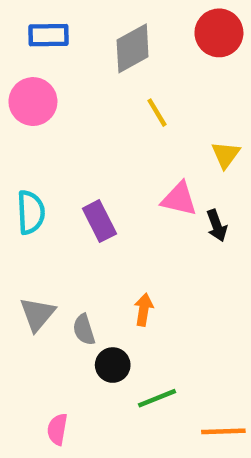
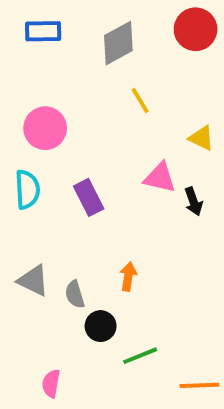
pink circle: (33, 102) -> (45, 128), moved
yellow triangle: (226, 155) -> (201, 138), turned -40
gray triangle: (37, 314) -> (33, 281), turned -44

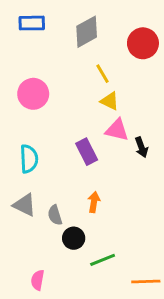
red circle: (196, 29) -> (143, 43), moved
yellow triangle: (201, 138) -> (110, 101), moved
cyan semicircle: (27, 190) -> (29, 159), moved
purple rectangle: (89, 197) -> (87, 152), moved

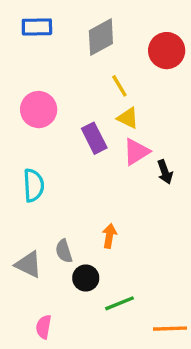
pink triangle: (117, 130) -> (136, 152), turned -45
purple rectangle: (87, 152) -> (94, 138), moved
gray triangle: (25, 205) -> (28, 265), moved

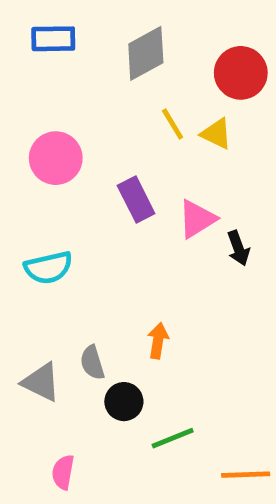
yellow triangle: (128, 118) -> (216, 134), moved
cyan semicircle: (34, 185) -> (48, 268), turned 80

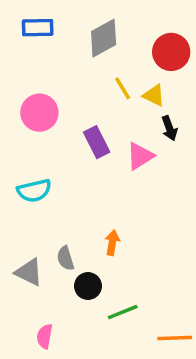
black arrow: (238, 248) -> (169, 128), moved

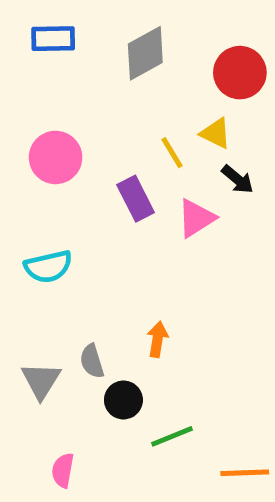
yellow line: (123, 88) -> (172, 153), moved
black arrow: (169, 128) -> (237, 179), turned -30
gray triangle: (29, 272) -> (41, 381), turned 36

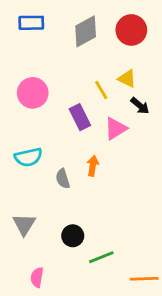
red circle: (240, 73) -> (131, 30), moved
orange arrow: (157, 339) -> (93, 166), moved
gray semicircle: (92, 361) -> (63, 179), moved

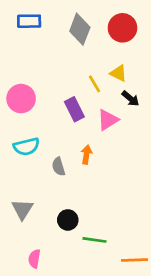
gray diamond: (86, 31) -> (80, 29), turned -40
pink circle: (33, 93) -> (21, 99), moved
green line: (101, 257) -> (94, 240), turned 30

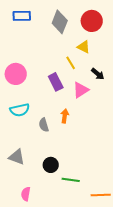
yellow triangle: (118, 73) -> (84, 47), moved
gray triangle: (22, 209) -> (17, 157), turned -42

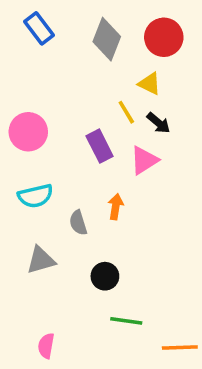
blue rectangle: (22, 16) -> (39, 28), turned 54
black arrow: (98, 74) -> (158, 123), moved
gray triangle: (17, 157) -> (41, 260), moved, turned -36
black circle: (51, 165) -> (105, 276), moved

